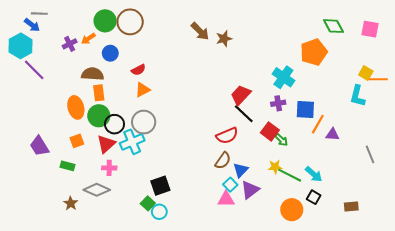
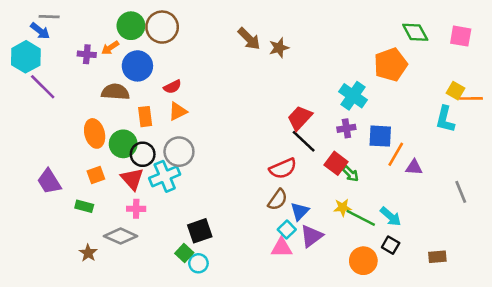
purple cross: (70, 44) -> (87, 54), turned 32
blue circle: (110, 53) -> (137, 66), size x1.5
orange rectangle: (99, 93) -> (145, 117), moved
red triangle: (106, 144) -> (132, 179), turned -30

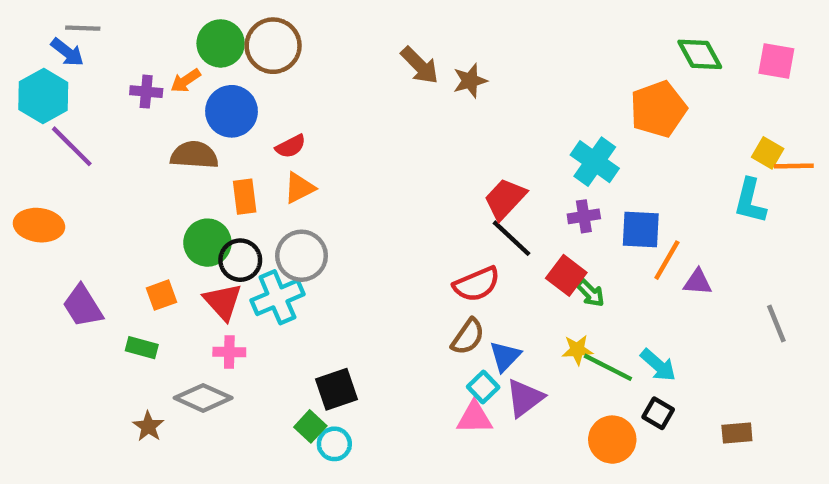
orange ellipse: (95, 133) -> (39, 225), moved, turned -68

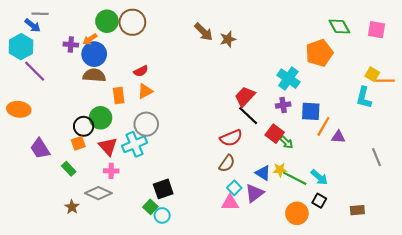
blue circle: (232, 111) -> (94, 54), moved
black circle: (240, 260) -> (84, 126), moved
green rectangle: (142, 348) -> (69, 169), turned 32
blue triangle: (505, 356) -> (263, 173), moved, turned -42

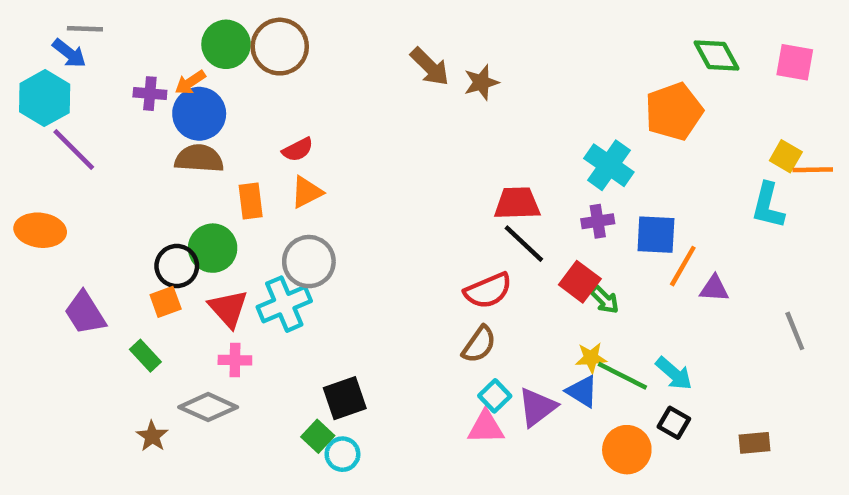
red trapezoid: (245, 97) -> (517, 203), turned 45
blue triangle: (263, 173) -> (582, 391), moved

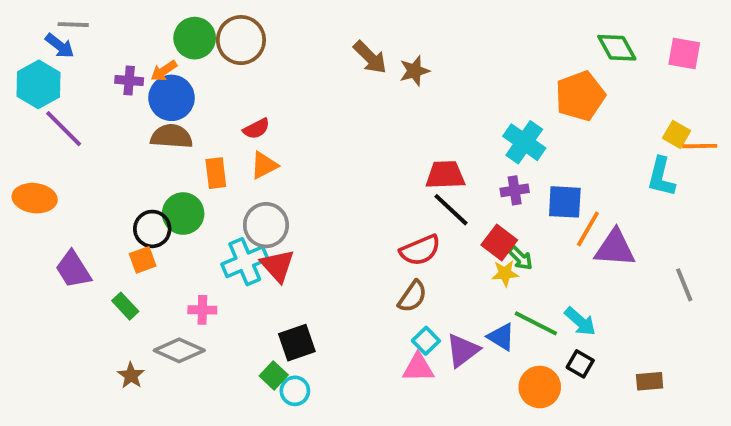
purple triangle: (714, 288) -> (615, 248), size x1.6
red triangle: (228, 309) -> (278, 266), moved
yellow star: (591, 358) -> (505, 273), moved

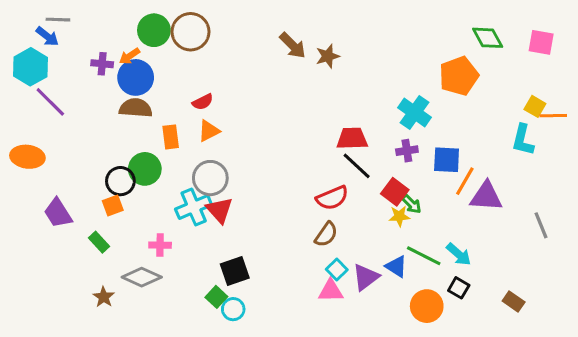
brown rectangle: (650, 381) -> (514, 301), turned 40

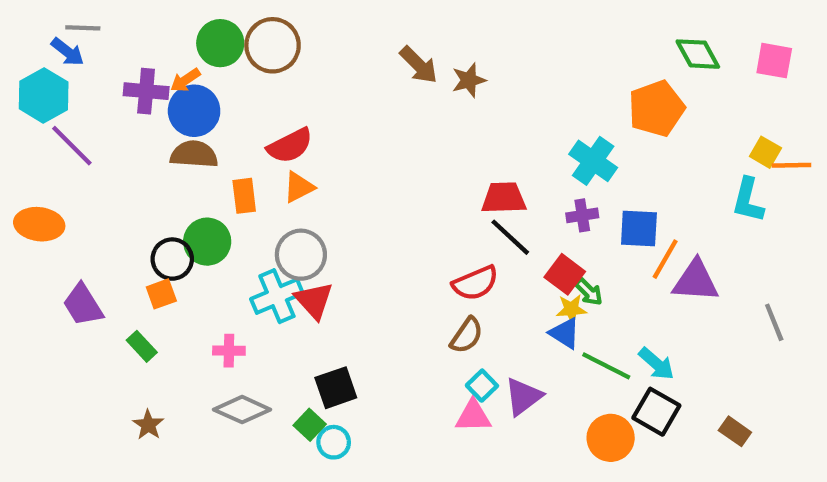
purple cross: (102, 64) -> (146, 91), size x1.4
red semicircle: (203, 102) -> (290, 146), size x1.5
blue triangle: (396, 266) -> (565, 333), moved
gray diamond: (142, 277) -> (242, 410), moved
black square: (459, 288) -> (656, 412), size x1.5

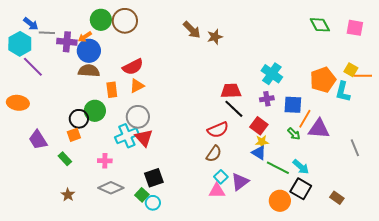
gray line: (83, 28) -> (47, 33), moved
orange pentagon: (656, 109) -> (323, 80), moved
green arrow: (589, 292) -> (294, 134), moved

